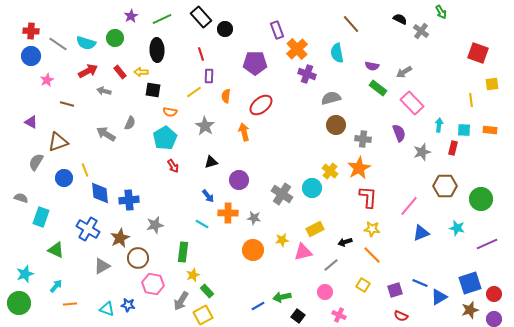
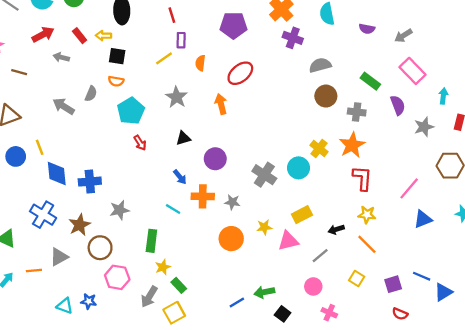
green rectangle: (378, 88) -> (370, 81), moved
orange semicircle: (170, 112) -> (116, 81), moved
orange line: (70, 304) -> (34, 271), moved

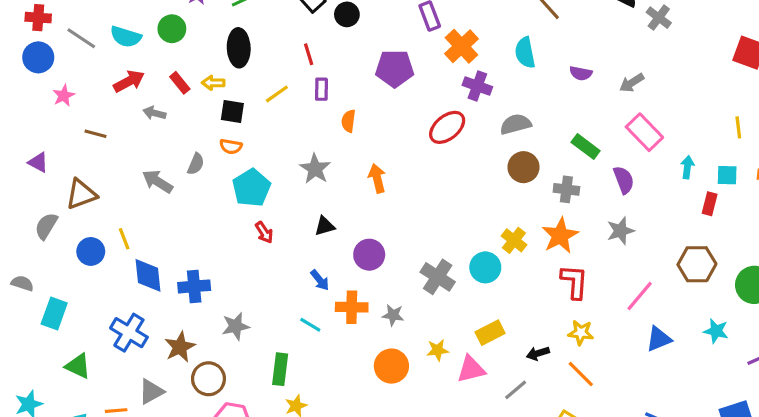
yellow line: (164, 58) -> (277, 94), moved
red ellipse: (240, 73) -> (447, 127), moved
gray star: (424, 127) -> (621, 231), moved

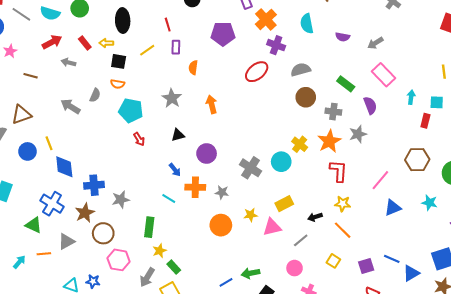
cyan pentagon: (251, 188) -> (131, 111), turned -30
gray star: (621, 231) -> (358, 134), moved
blue cross: (194, 286) -> (94, 185), moved
green triangle: (78, 366) -> (34, 225), moved

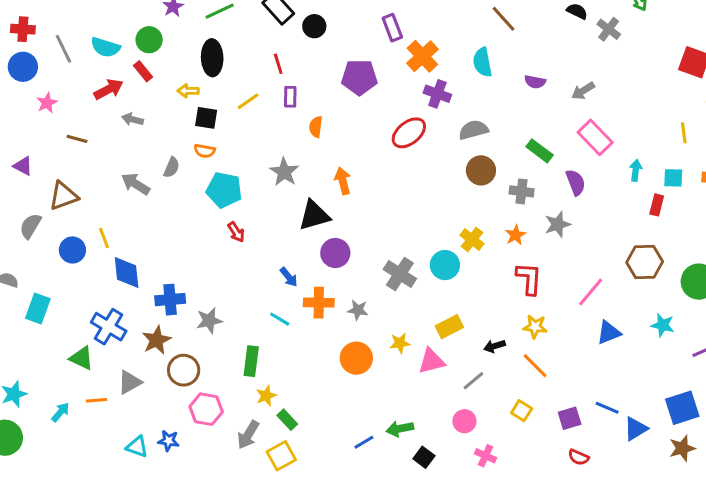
gray line: (21, 14) -> (63, 49), turned 30
red rectangle: (85, 43) -> (143, 71), moved
black triangle: (178, 135) -> (314, 215), moved, size x1.6
orange star: (329, 141) -> (516, 235), size x0.6

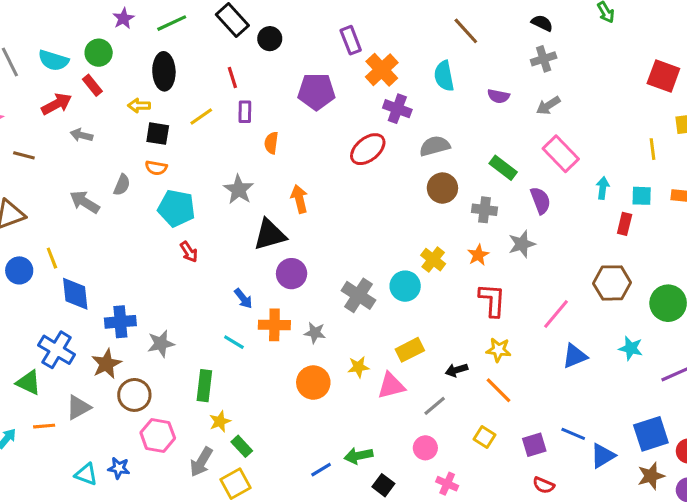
gray cross: (609, 29) -> (544, 59), moved, turned 35

